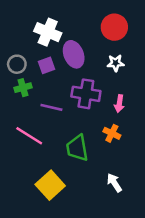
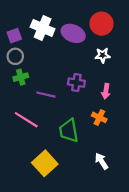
purple ellipse: (74, 54) -> (73, 33), moved, turned -45
purple square: (46, 65) -> (14, 36), moved
purple cross: (86, 94) -> (76, 83), size x0.7

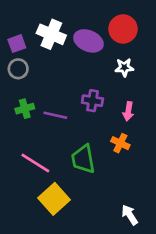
green cross: (21, 77) -> (25, 109), moved
pink line: (26, 120) -> (35, 163), moved
white arrow: (102, 161) -> (130, 215), moved

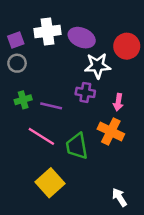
red circle: (123, 29) -> (127, 46), moved
white cross: (51, 34) -> (48, 32), turned -30
white star: (124, 67) -> (97, 66), moved, size x1.5
orange cross: (120, 143) -> (111, 131), size x1.5
pink line: (35, 163) -> (41, 136), moved

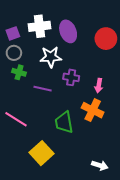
purple ellipse: (82, 38) -> (68, 31), turned 45
white star: (97, 66) -> (51, 57), moved
green cross: (23, 100) -> (19, 72), moved, turned 32
pink line: (41, 136) -> (16, 119), moved
white arrow: (119, 197) -> (100, 165), turned 140

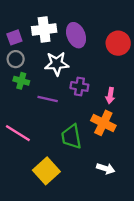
white arrow: (100, 165) -> (106, 169), moved

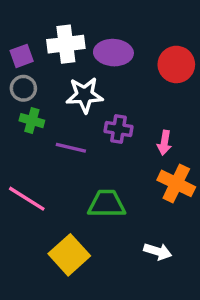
purple ellipse: (76, 35) -> (113, 53), turned -65
orange cross: (103, 123) -> (176, 183), moved
green trapezoid: (71, 137) -> (107, 204), turned 100

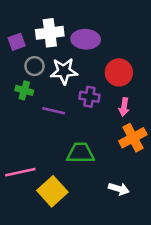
red circle: (176, 64) -> (119, 72), moved
gray circle: (23, 88) -> (34, 66), moved
orange cross: (176, 183) -> (133, 138), turned 36
pink line: (27, 199) -> (20, 172), moved, turned -44

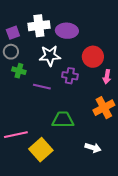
gray circle: (34, 66) -> (11, 52), moved
pink arrow: (124, 107) -> (107, 77), moved

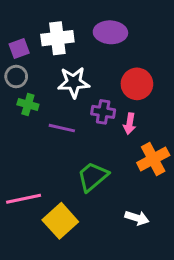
purple ellipse: (67, 31) -> (110, 32), moved
pink arrow: (107, 77) -> (130, 124), moved
green trapezoid: (63, 120) -> (93, 177), turned -40

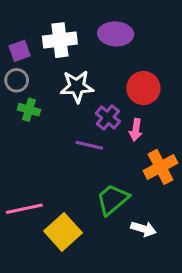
purple cross: (103, 112) -> (108, 117), turned 30
purple line: (62, 128) -> (89, 145), moved
green trapezoid: (93, 177) -> (113, 199), moved

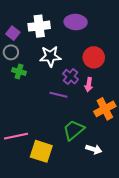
purple square: (20, 51) -> (13, 33), turned -32
yellow square: (63, 232) -> (41, 151), turned -30

